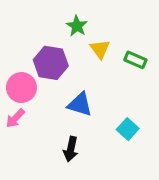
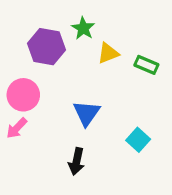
yellow triangle: (100, 49) -> (108, 53), turned 45
purple hexagon: (51, 63) -> (47, 47), moved
blue triangle: (80, 104) -> (86, 113), turned 48

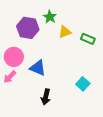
blue triangle: (86, 113) -> (38, 68), moved, turned -42

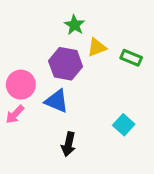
purple hexagon: (28, 28) -> (66, 64), moved

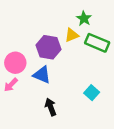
green star: (74, 25) -> (84, 18), moved
green rectangle: (131, 58) -> (97, 43), size x1.5
black arrow: (69, 144) -> (51, 107), turned 147

